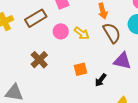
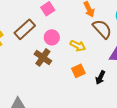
yellow arrow: (82, 33) -> (78, 46), moved
brown cross: (39, 60) -> (43, 57), moved

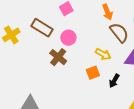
brown rectangle: (25, 29) -> (42, 28), turned 70
yellow arrow: (78, 46) -> (103, 54), moved

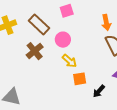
yellow arrow: (103, 54) -> (69, 61), moved
brown cross: (58, 57) -> (35, 51), moved

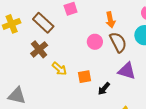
pink circle: (63, 40) -> (95, 42), moved
yellow arrow: (69, 61) -> (59, 69), moved

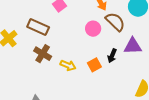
black arrow: (104, 89) -> (112, 56), moved

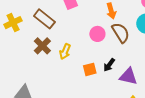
purple triangle: (133, 46) -> (128, 76), moved
yellow arrow: (68, 65) -> (65, 52), moved, turned 77

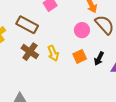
yellow arrow: (65, 52) -> (53, 53), turned -35
orange square: (90, 69) -> (80, 56), moved

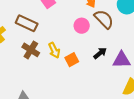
orange square: (80, 56) -> (72, 60), moved
black arrow: (99, 59) -> (100, 53), turned -152

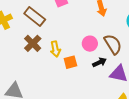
brown semicircle: (104, 19) -> (113, 44), moved
pink circle: (82, 26) -> (90, 44), moved

